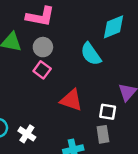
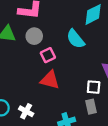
pink square: (42, 70) -> (48, 55), moved, turned 32
red triangle: (71, 100) -> (50, 80), moved

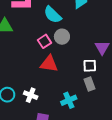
gray circle: (34, 36) -> (62, 37), moved
cyan semicircle: (76, 39) -> (53, 15), moved

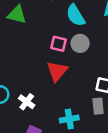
pink square: (44, 41) -> (58, 44), turned 32
red triangle: (49, 64) -> (57, 71), turned 48

